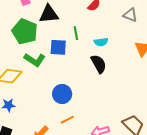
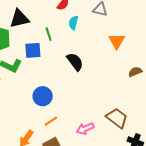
cyan semicircle: (101, 42) -> (73, 23), moved, turned 120

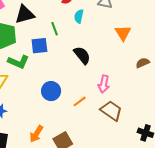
brown trapezoid: (117, 118) -> (111, 111), moved
orange line: (51, 121) -> (80, 101), moved
pink arrow: (85, 129) -> (104, 84), moved, turned -54

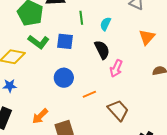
cyan semicircle: (79, 16) -> (105, 24), moved
blue square: (39, 46) -> (65, 41), moved
pink arrow: (104, 84) -> (116, 68), moved

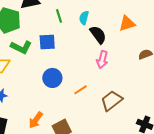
orange triangle: (147, 37) -> (127, 23), turned 42
black semicircle: (102, 50) -> (98, 35), moved
brown trapezoid: (118, 110) -> (112, 101), turned -75

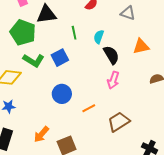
blue square: (47, 42) -> (60, 58), turned -30

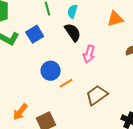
black semicircle: (111, 55) -> (73, 32), moved
blue circle: (62, 94) -> (51, 71), moved

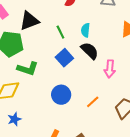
blue square: (35, 34) -> (64, 58), moved
blue circle: (51, 71) -> (61, 95), moved

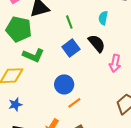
cyan semicircle: (85, 30) -> (103, 18), moved
orange line: (93, 102) -> (74, 103), moved

